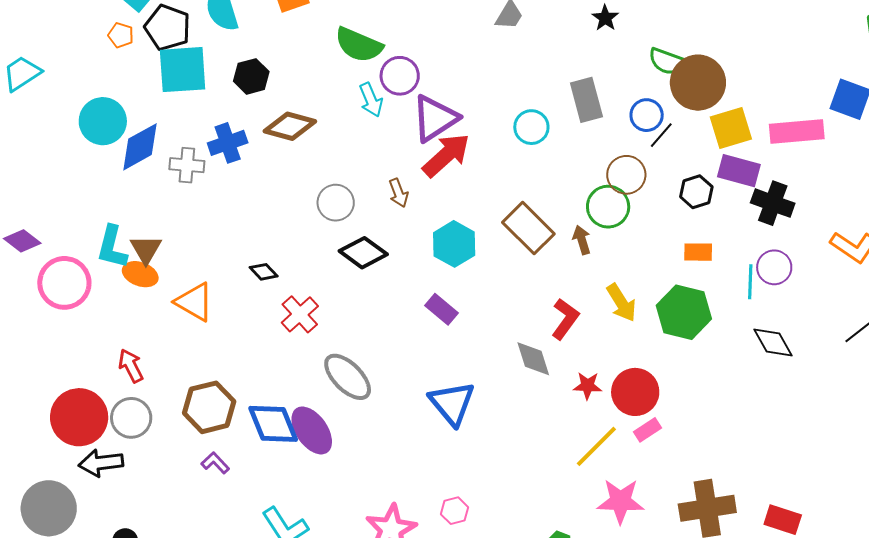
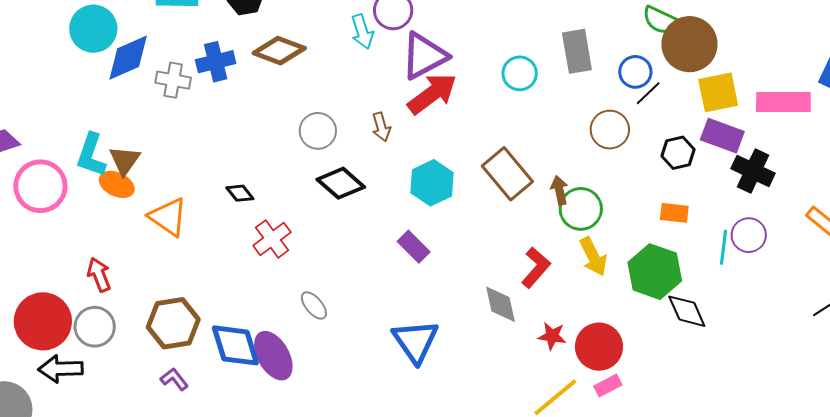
green circle: (608, 207) -> (581, 209), moved
black diamond: (773, 342) -> (687, 311), moved
gray ellipse: (348, 377) -> (314, 305), size x0.6

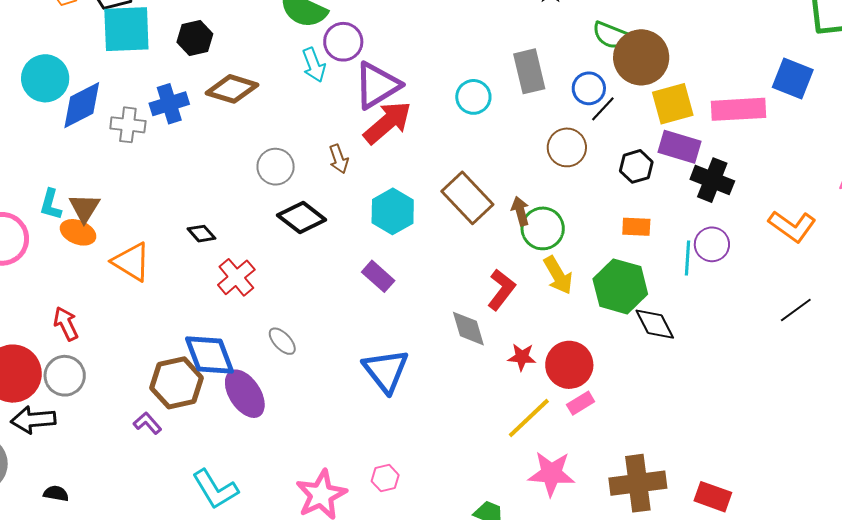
cyan L-shape: (91, 155) -> (51, 204), size x0.7
brown hexagon: (173, 323) -> (177, 383), moved
blue diamond: (235, 345) -> (209, 355), moved

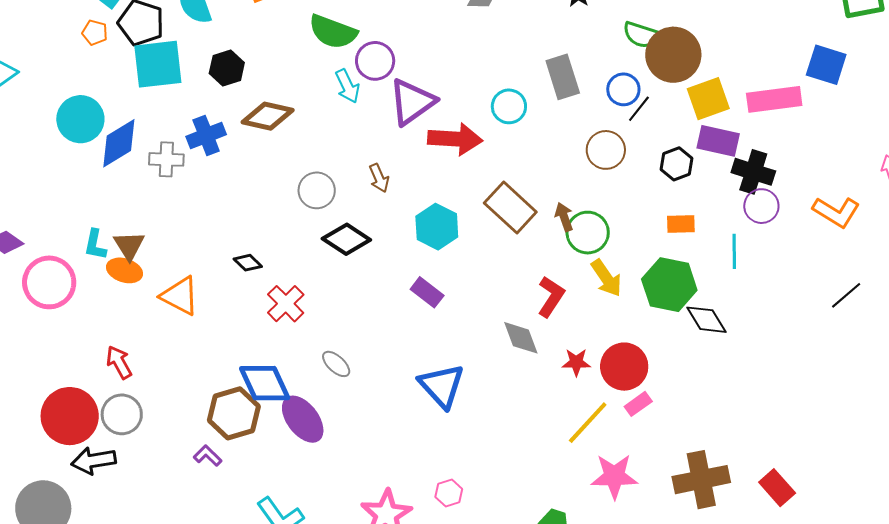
red arrow: (387, 123) -> (455, 139), moved, turned 48
purple circle: (712, 244) -> (761, 206), moved
red rectangle: (713, 497) -> (777, 488), turned 33

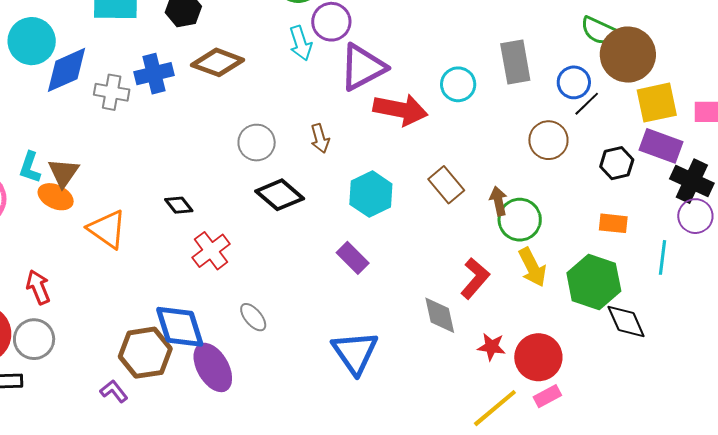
brown rectangle: (510, 207) -> (446, 185), size x0.7

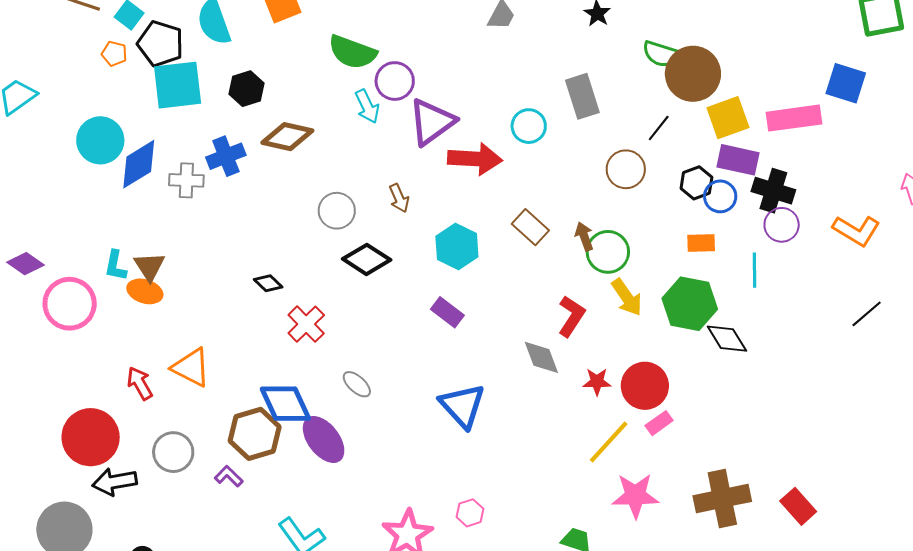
blue circle: (574, 82) -> (720, 196), moved
orange triangle: (107, 229) -> (191, 367), moved
gray circle: (34, 339) -> (173, 452), moved

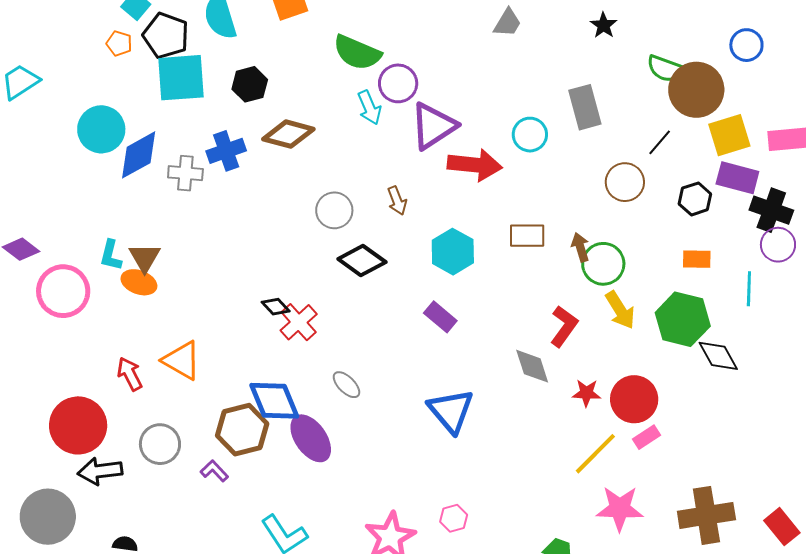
blue circle: (720, 196) -> (746, 45), moved
brown rectangle: (530, 227) -> (527, 236), turned -45
black diamond: (268, 283) -> (276, 307), moved

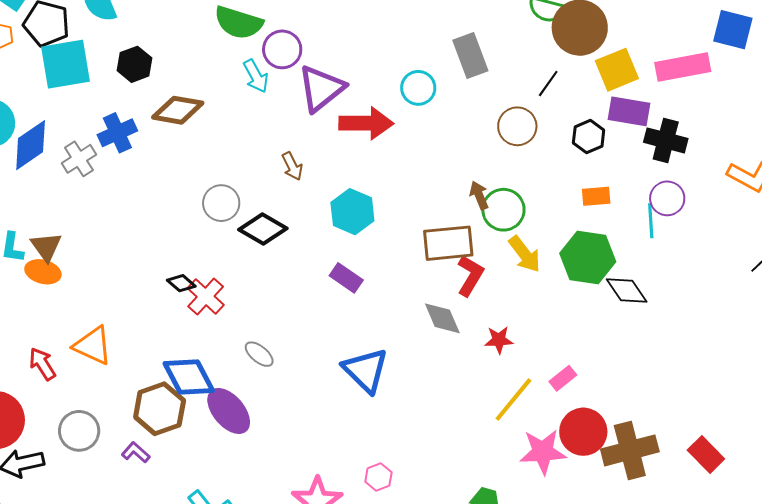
gray cross: (185, 173) -> (79, 159), turned -32
gray circle: (334, 210) -> (221, 203), moved
brown rectangle: (527, 236) -> (448, 243), moved, size x1.4
purple circle: (778, 245) -> (667, 198), moved
red circle: (634, 399) -> (583, 432), moved

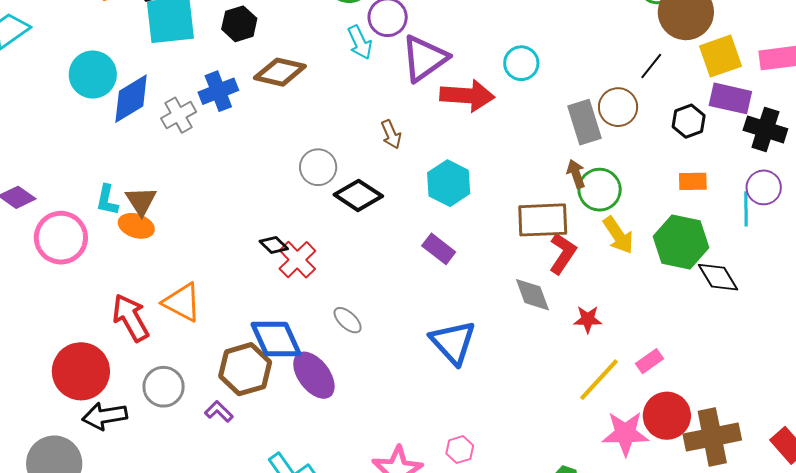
gray rectangle: (470, 56) -> (585, 122), moved
red arrow: (42, 364) -> (131, 318), size x1.4

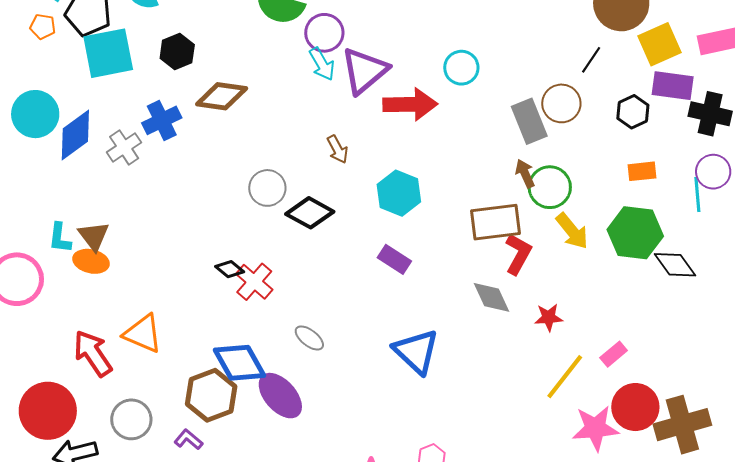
cyan arrow: (360, 42) -> (322, 64), moved

